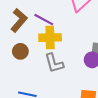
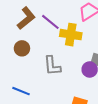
yellow cross: (50, 38) -> (71, 35), moved

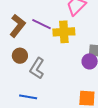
gray L-shape: (52, 66) -> (37, 68), moved, turned 50

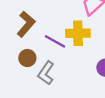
purple line: (42, 24) -> (55, 41), moved

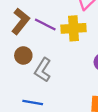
purple line: (55, 41) -> (45, 25), moved

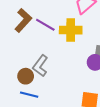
brown circle: (23, 55) -> (26, 76), moved

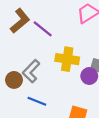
yellow cross: (71, 30) -> (67, 59), moved
blue line: (29, 95) -> (37, 101), moved

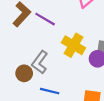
yellow cross: (67, 59) -> (73, 45), turned 30

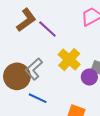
brown circle: (24, 73) -> (17, 76), size x1.6

